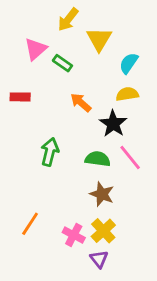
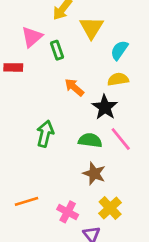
green rectangle: (62, 63) -> (57, 50), turned 36
red rectangle: (20, 97) -> (13, 67), moved
orange line: (30, 224) -> (27, 201), turned 40
yellow cross: (103, 231) -> (110, 208), moved

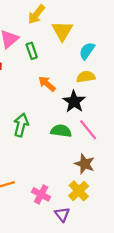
brown star: (94, 174) -> (85, 164), moved

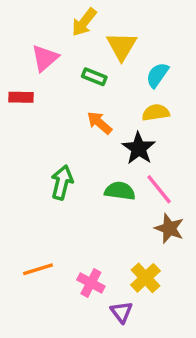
green rectangle: (32, 51) -> (94, 77), moved, turned -49
brown star: (85, 164) -> (169, 228), moved

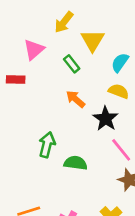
green rectangle: (94, 77) -> (72, 64), turned 30
yellow semicircle: (156, 113) -> (119, 91), turned 30
green semicircle: (120, 191) -> (76, 163), moved

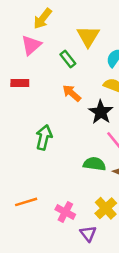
yellow arrow: (64, 22) -> (43, 19), moved
red rectangle: (16, 80) -> (20, 83), moved
green semicircle: (76, 163) -> (94, 164), moved

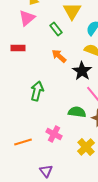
pink cross: (65, 212) -> (54, 134), moved
purple triangle: (88, 234) -> (46, 171), moved

